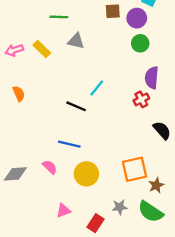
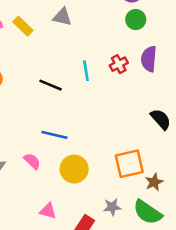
cyan line: (97, 88) -> (86, 71), turned -48
red cross: (141, 99) -> (119, 64), moved
black line: (76, 106) -> (51, 85), moved
pink triangle: (63, 211) -> (48, 211), turned 35

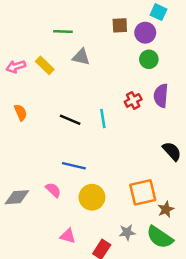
cyan line: (86, 71) -> (103, 119), moved

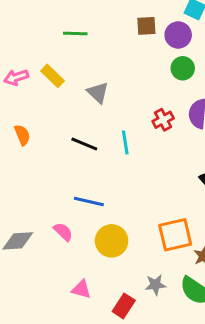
gray triangle: (81, 57) -> (98, 93), moved, turned 30

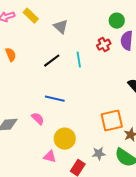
green circle: (183, 68) -> (117, 21), moved
black line: (84, 144) -> (52, 61), turned -60
yellow circle: (112, 241) -> (65, 139), moved

